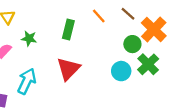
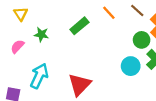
green rectangle: (68, 29) -> (79, 26), turned 36
red triangle: (68, 69) -> (79, 85), moved

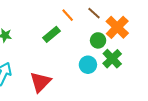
green rectangle: (79, 26) -> (52, 34), moved

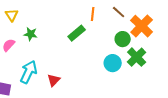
orange line: (68, 15) -> (93, 14), turned 48
red triangle: (40, 82) -> (54, 80), moved, size x0.6

